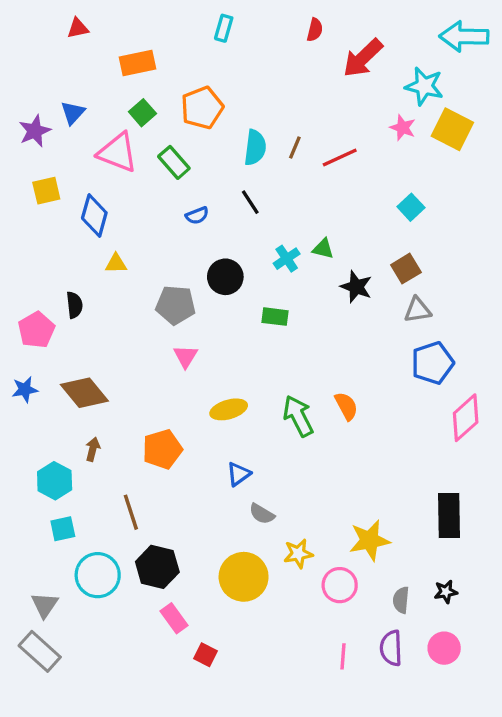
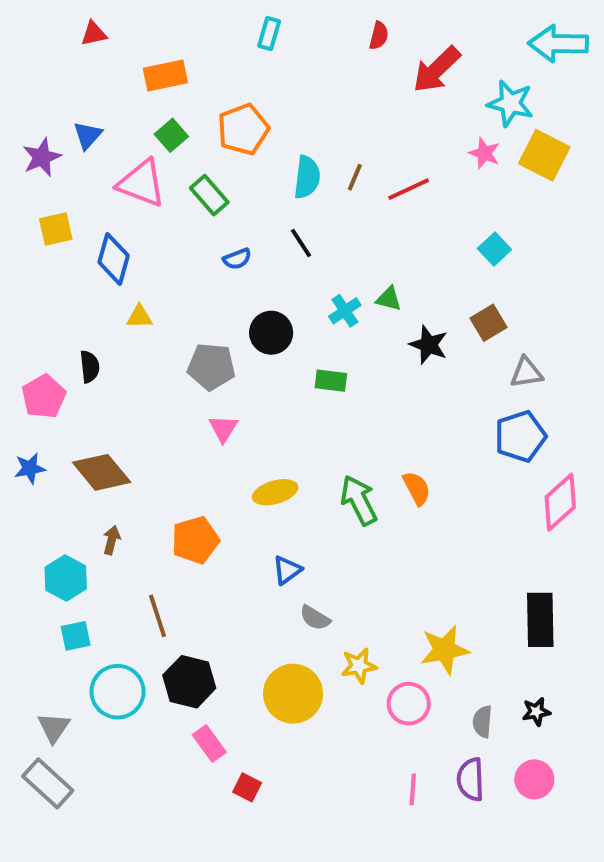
gray triangle: (418, 310) -> (526, 373), moved

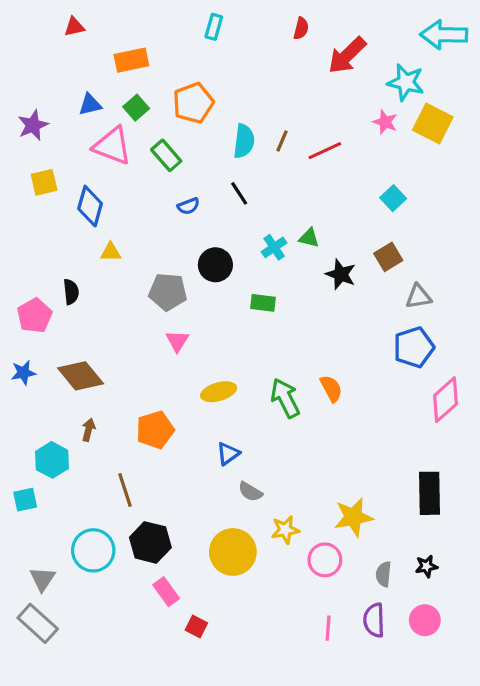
blue triangle: (88, 135) -> (90, 105), moved, turned 35
cyan square: (76, 636) -> (25, 500), moved

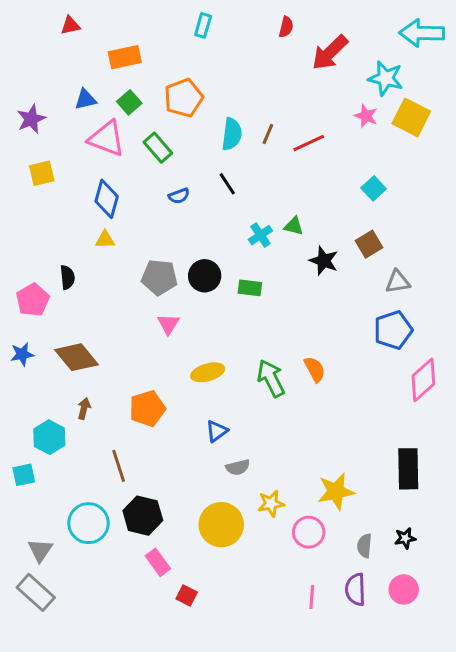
blue diamond: (90, 206) -> (107, 199), moved
black circle: (215, 265) -> (205, 276), moved
gray semicircle: (250, 492) -> (238, 467), turned -45

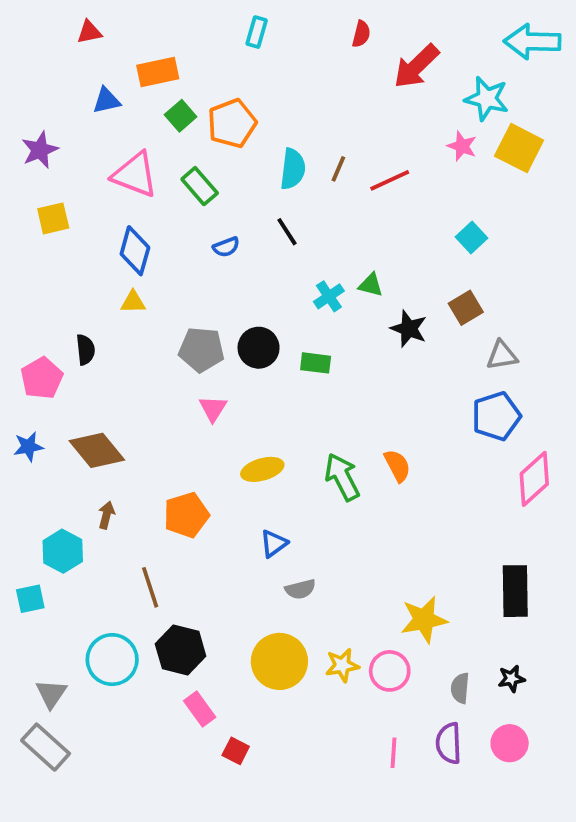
blue triangle: (85, 99) -> (106, 101), moved
green square: (129, 102) -> (181, 116), moved
yellow star: (271, 504) -> (342, 665), moved

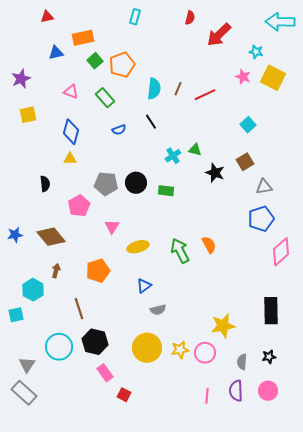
cyan star: (487, 99) -> (256, 52), size x0.6
pink triangle: (135, 175) -> (71, 92), size x0.6
pink pentagon: (42, 378) -> (79, 206), moved
pink triangle: (213, 409) -> (112, 227), moved

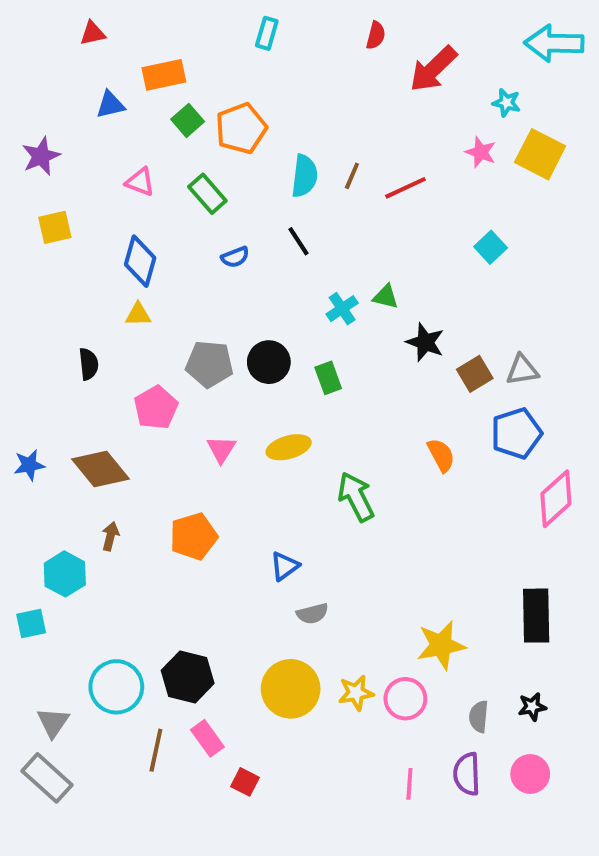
brown square: (245, 162) -> (475, 374), moved
green rectangle: (166, 191) -> (328, 378), turned 63
orange semicircle: (209, 245) -> (441, 455), moved
yellow ellipse: (138, 247) -> (289, 447), moved
brown line: (79, 309) -> (156, 750), moved, turned 30

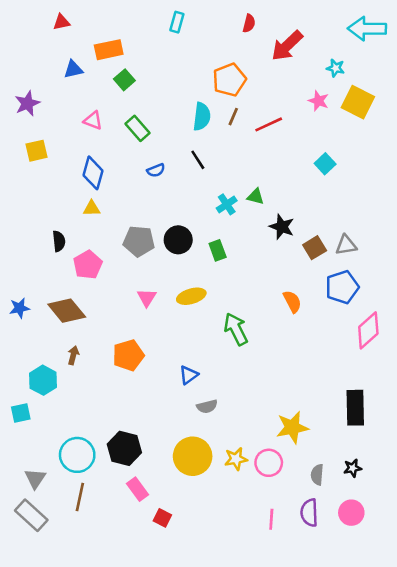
orange pentagon: (241, 128) -> (229, 80), moved
pink pentagon: (156, 408) -> (88, 265), moved
brown line: (156, 750) -> (80, 497), moved

